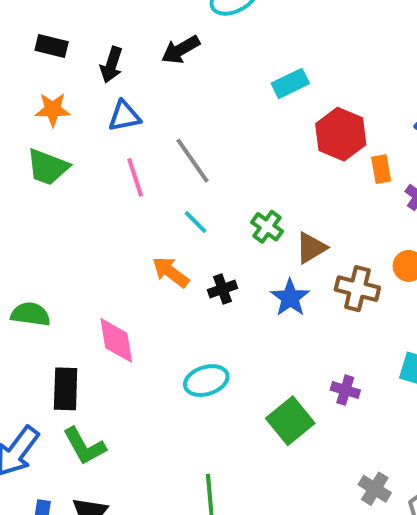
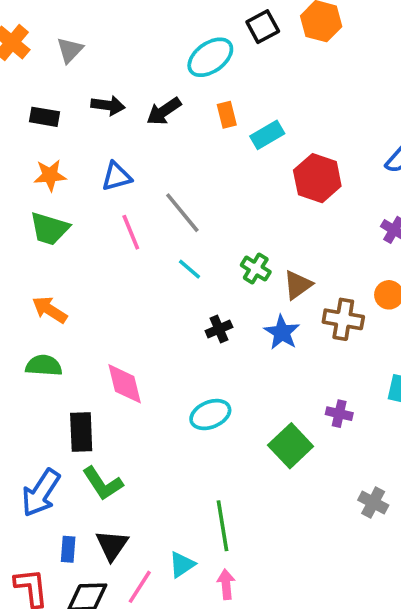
black arrow: (111, 65) -> (108, 105), moved, turned -96
orange rectangle: (381, 169) -> (227, 115), moved
orange arrow: (171, 272) -> (50, 310), moved

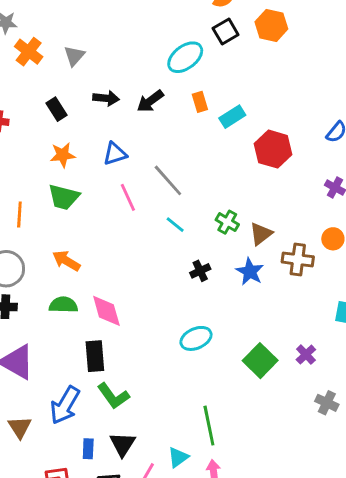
black rectangle: (45, 117) -> (57, 109), turned 50
pink diamond: (125, 384) -> (106, 311), moved
purple cross: (339, 414) -> (306, 355), moved, turned 36

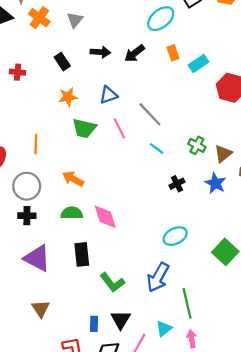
green trapezoid: (64, 197) -> (84, 128), moved
black rectangle: (95, 356) -> (82, 254), moved
blue arrow: (65, 405) -> (158, 277), moved

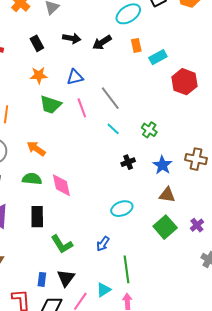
brown triangle: (223, 154) -> (167, 195), moved, turned 42
blue arrow: (158, 277) -> (103, 244), size x0.6

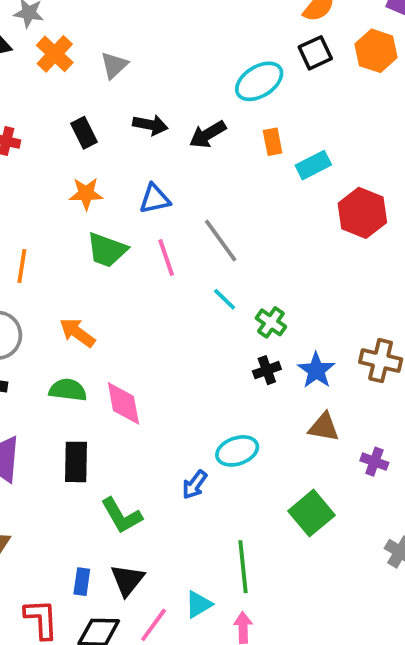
green cross: (149, 130) -> (271, 322), moved
black cross: (128, 162) -> (267, 370), moved
purple cross: (197, 225) -> (374, 462), moved, turned -32
green square: (165, 227) -> (312, 513), moved
blue arrow: (103, 244) -> (195, 485), moved

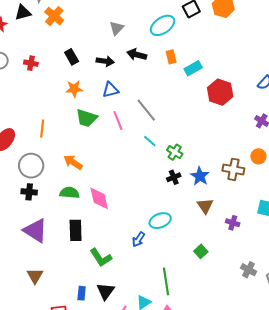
gray triangle: (114, 65) -> (117, 28), moved
black arrow: (150, 125) -> (105, 61), moved
black arrow: (208, 134) -> (137, 55), turned 48
brown triangle: (324, 427) -> (205, 206), turned 48
green square: (312, 513) -> (201, 251), size x0.6

